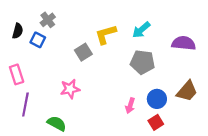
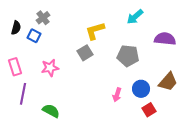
cyan arrow: (141, 30) -> (135, 17), moved
gray square: (83, 52) -> (85, 53), moved
pink star: (70, 89) -> (50, 68), moved
red square: (156, 122) -> (149, 110), moved

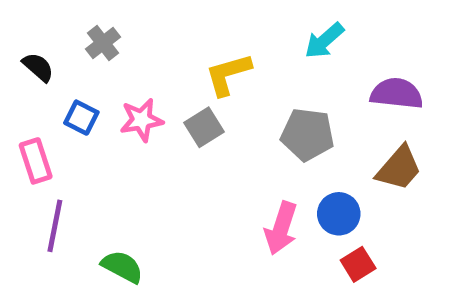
black semicircle: (16, 28) -> (38, 67), turned -64
blue square: (34, 36) -> (81, 118), moved
pink star: (50, 68) -> (142, 120), moved
brown trapezoid: (168, 82) -> (399, 168), moved
pink arrow: (117, 95) -> (281, 228), size x1.5

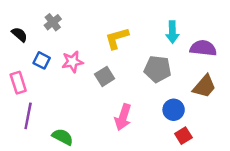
cyan arrow: (324, 41) -> (172, 32), moved, turned -50
gray square: (204, 127) -> (105, 76), moved
pink arrow: (281, 228) -> (123, 117), moved

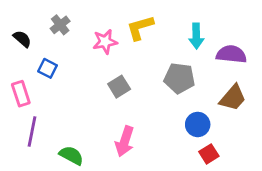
yellow L-shape: (117, 38) -> (140, 28), moved
pink star: (72, 62) -> (105, 42), moved
pink arrow: (123, 117) -> (125, 141), moved

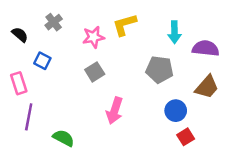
gray square: (119, 87) -> (95, 72), moved
pink arrow: (125, 141) -> (115, 111), moved

